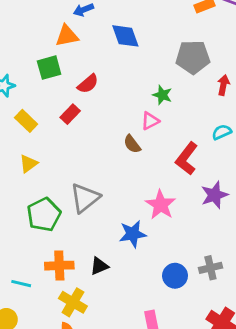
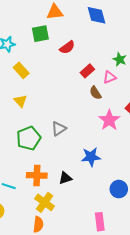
red rectangle: (70, 114) -> (87, 71), moved
yellow triangle: (28, 164) -> (20, 101), turned -40
gray triangle: (85, 198) -> (59, 129), size x0.7
pink star: (161, 205) -> (109, 120), moved

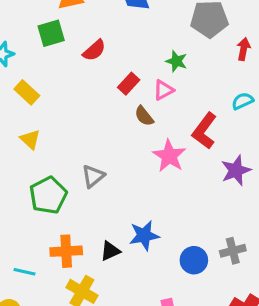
blue star: (91, 157) -> (144, 235), moved

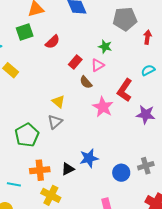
yellow triangle: (30, 139) -> (58, 101), moved
purple star: (236, 170) -> (146, 115), turned 30

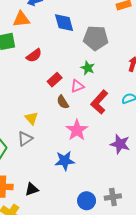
gray pentagon: (125, 19) -> (96, 38), moved
red L-shape: (125, 90) -> (99, 102), moved
blue star: (89, 158) -> (65, 161), moved

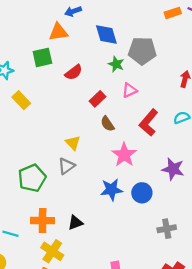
green star: (88, 68) -> (116, 64), moved
pink triangle: (77, 86) -> (130, 90), moved
blue circle: (87, 201) -> (142, 193), moved

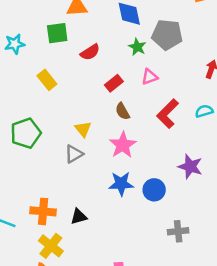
yellow rectangle: (21, 100) -> (47, 80), moved
pink star: (124, 155) -> (123, 145), moved
green pentagon: (32, 178) -> (26, 133), moved

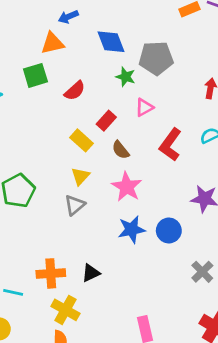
yellow rectangle: (47, 80) -> (81, 140), moved
yellow triangle: (83, 129) -> (80, 176), turned 30
gray cross: (178, 231) -> (202, 272), turned -30

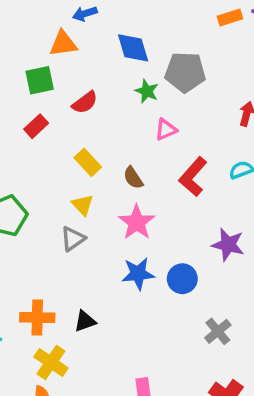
red rectangle: (106, 121) -> (36, 126), moved
yellow triangle: (80, 176) -> (83, 205), turned -30

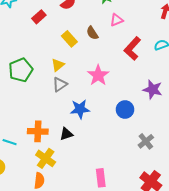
brown semicircle: (133, 178) -> (92, 33), moved
yellow triangle: (83, 205) -> (58, 65), moved, turned 32
blue star: (138, 274) -> (80, 109), moved

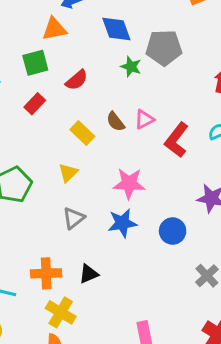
pink triangle: (117, 20) -> (144, 119), moved
pink star: (98, 75) -> (129, 183), turned -30
gray triangle: (60, 84) -> (74, 218), moved
blue star: (80, 109) -> (122, 223), moved

